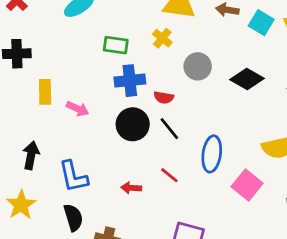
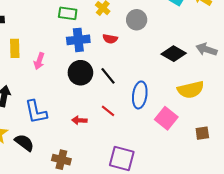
gray circle: (198, 66) -> (137, 20), moved
black diamond: (247, 79) -> (174, 54), moved
red semicircle: (164, 97) -> (110, 39), moved
pink arrow: (78, 109) -> (39, 61), turned 84
black semicircle: (73, 217) -> (24, 143), moved, turned -36

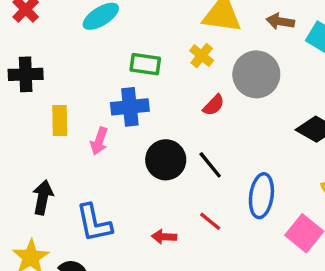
gray circle: (137, 20) -> (256, 74), size x1.4
red semicircle: (110, 39) -> (214, 105), turned -56
blue cross: (78, 40) -> (130, 107), moved

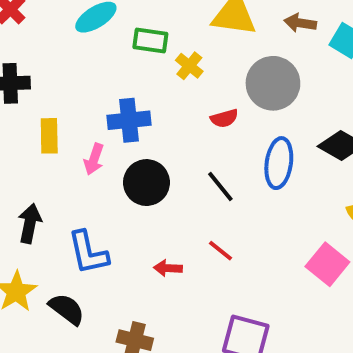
yellow cross: (202, 56) -> (189, 66), moved
green rectangle: (145, 64) -> (150, 40), moved
red semicircle: (214, 105) -> (224, 118), turned 30
black circle: (166, 160) -> (146, 183), moved
blue ellipse: (261, 196) -> (279, 163), moved

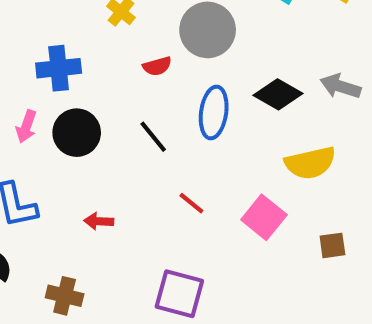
pink arrow: (94, 159) -> (26, 127), moved
red line: (220, 251) -> (191, 203), moved

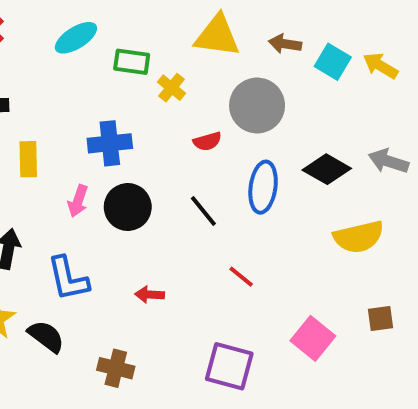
pink square: (264, 217) -> (313, 338), moved

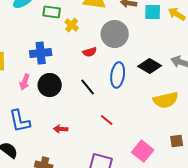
cyan square: (333, 62) -> (153, 12), turned -30

